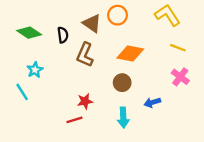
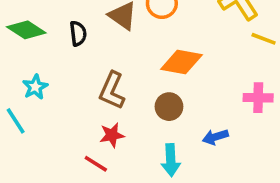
yellow line: (178, 48) -> (264, 39), moved
brown L-shape: (85, 55) -> (112, 91), moved
pink cross: (180, 77) -> (258, 98), turned -36
red line: (74, 120) -> (96, 164), turned 49

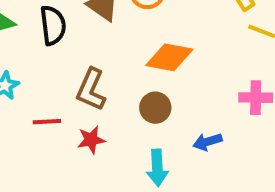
black semicircle: (78, 33) -> (53, 25), size x1.4
red line: (96, 164) -> (47, 122), moved, turned -35

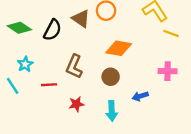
black semicircle: (53, 25) -> (52, 30), turned 35
red star: (91, 140) -> (76, 104), moved

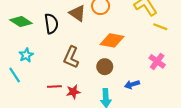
black semicircle: (52, 30) -> (51, 24), turned -36
pink cross: (168, 71) -> (157, 61), turned 35
red line: (49, 85) -> (54, 87), moved

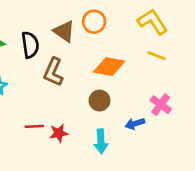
yellow line: (160, 27) -> (157, 56), moved
brown L-shape: (71, 57) -> (53, 72), moved
pink cross: (157, 61) -> (161, 105), moved

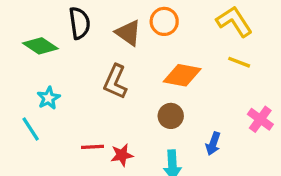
black semicircle: (30, 45) -> (79, 23), moved
pink cross: (161, 105) -> (260, 119), moved
blue arrow: (135, 124) -> (213, 144), turned -54

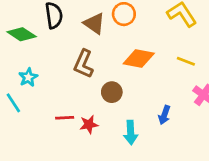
yellow line: (239, 62) -> (186, 61), moved
brown circle: (171, 116) -> (112, 92), moved

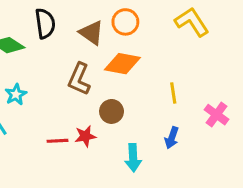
orange diamond: (139, 58) -> (122, 64), moved
yellow line: (186, 61) -> (173, 93), moved, turned 60
red star: (89, 124) -> (85, 136), moved

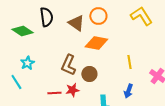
brown L-shape: (79, 79) -> (68, 65), moved

